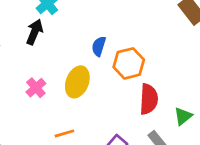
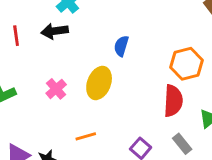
black arrow: (34, 32) -> (55, 31), turned -120
orange hexagon: (129, 63) -> (186, 64), moved

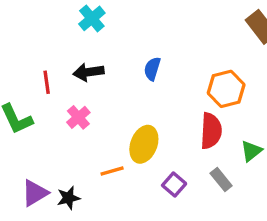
black arrow: (55, 31) -> (89, 72), moved
red line: (16, 36) -> (47, 82), moved
yellow ellipse: (99, 83) -> (144, 144), moved

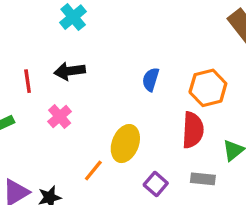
blue semicircle: (152, 69) -> (151, 79), moved
orange line: (112, 171) -> (93, 170), turned -35
gray rectangle: (221, 179) -> (203, 179), turned -45

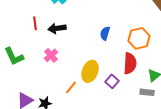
red line: (28, 81) -> (35, 23), moved
gray rectangle: (203, 179) -> (147, 92), moved
purple square: (156, 184) -> (112, 81), moved

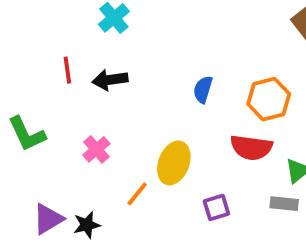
pink cross: (51, 55) -> (96, 149), moved
red semicircle: (130, 63) -> (251, 147), turned 95
purple square: (112, 81) -> (216, 207), moved, turned 32

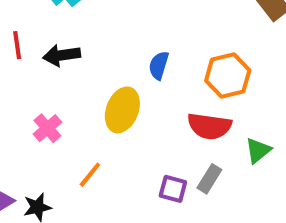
yellow ellipse: (174, 163) -> (122, 110), moved
gray rectangle: (284, 204) -> (209, 179), moved, turned -64
purple square: (216, 207) -> (173, 189), turned 32

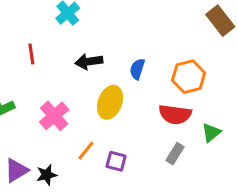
black arrow: (62, 55) -> (89, 61), moved
pink cross: (47, 128) -> (54, 116), size x1.4
purple square: (173, 189) -> (116, 161), moved

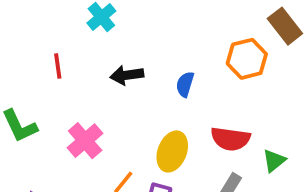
orange hexagon: (189, 77) -> (247, 59), moved
yellow ellipse: (110, 102) -> (172, 151), moved

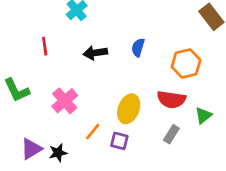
orange hexagon: (247, 59) -> (186, 63), moved
blue semicircle: (185, 84) -> (138, 47), moved

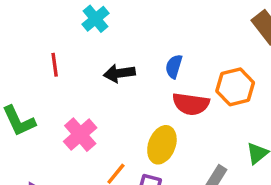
red semicircle: (171, 99) -> (191, 104), moved

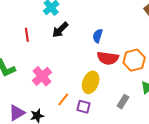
black arrow: (119, 73) -> (60, 30), moved, turned -36
orange hexagon: (235, 87) -> (134, 60), moved

